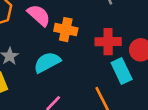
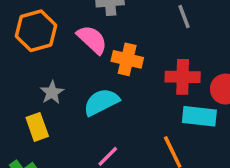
cyan rectangle: (122, 71) -> (199, 116), turned -60

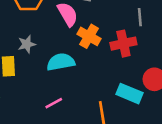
red cross: (183, 77) -> (123, 44), moved, turned -30

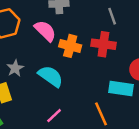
red cross: (123, 44) -> (103, 44), turned 35
cyan semicircle: (61, 62) -> (51, 76), turned 60

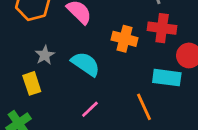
red cross: (103, 44) -> (162, 28), moved
orange cross: (70, 46) -> (125, 39), moved

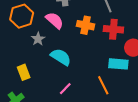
orange cross: (125, 39) -> (86, 25), moved
gray star: (45, 55) -> (38, 39), moved

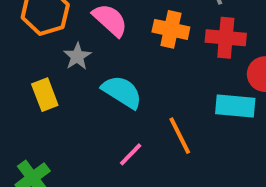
yellow rectangle: (24, 72) -> (45, 95), moved
orange line: (103, 85) -> (180, 136), moved

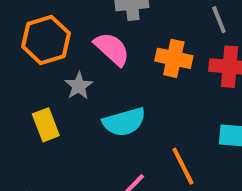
cyan semicircle: (122, 92) -> (124, 122), turned 132

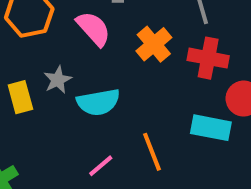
orange cross: (174, 58) -> (154, 44), turned 32
gray star: (79, 86) -> (58, 80), moved

